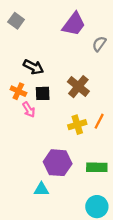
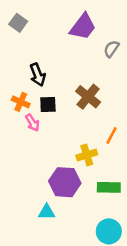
black arrow: (33, 67) -> (38, 75), turned 42
yellow cross: (77, 125) -> (87, 155), moved

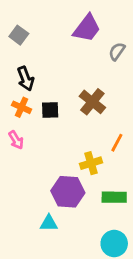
gray square: (18, 23) -> (19, 35), moved
black arrow: (38, 75) -> (26, 79), moved
pink arrow: (32, 123) -> (16, 140), moved

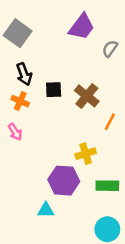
gray square: (19, 35) -> (18, 33), size x1.5
black square: (50, 110) -> (54, 90), moved
orange line: (117, 143) -> (110, 122), moved

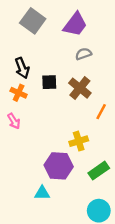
gray square: (18, 33) -> (33, 21), moved
gray semicircle: (110, 49) -> (83, 54), moved, turned 35
green rectangle: (107, 186) -> (99, 171), turned -36

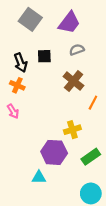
black square: (49, 82) -> (44, 56), moved

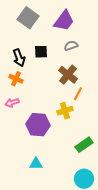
orange line: (93, 103) -> (78, 94), moved
pink arrow: (13, 111) -> (12, 103), turned 104
yellow cross: (72, 130) -> (65, 111), moved
purple hexagon: (54, 152) -> (38, 125), moved

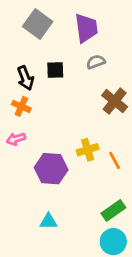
purple trapezoid: (64, 21) -> (86, 28), turned -45
brown cross: (68, 75) -> (115, 101), moved
orange line: (78, 94) -> (115, 161), moved, turned -56
green rectangle: (84, 145) -> (113, 211), moved

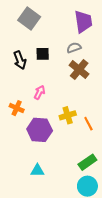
purple trapezoid: (86, 28) -> (83, 22), moved
brown cross: (115, 101) -> (79, 70), moved
orange cross: (21, 106) -> (17, 108), moved
pink arrow: (16, 139) -> (40, 92), moved, turned 136

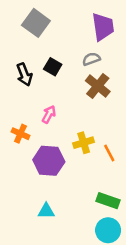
black square: (43, 54) -> (53, 67), turned 32
green rectangle: (87, 162) -> (108, 201), turned 54

